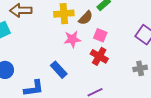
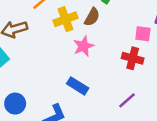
pink square: (100, 35) -> (143, 34), moved
red cross: (99, 56) -> (133, 58), moved

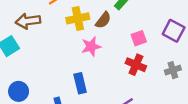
pink square: (143, 34) -> (139, 38), moved, turned -35
blue rectangle: (78, 86) -> (80, 83), turned 36

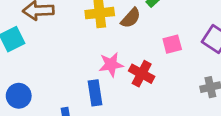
pink star: (91, 46) -> (111, 65), moved
red cross: (136, 65) -> (142, 74), moved

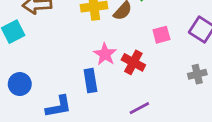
pink star: (111, 65) -> (105, 54), turned -30

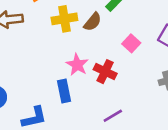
pink square: (161, 35) -> (131, 43), turned -30

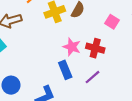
purple line: (113, 116) -> (93, 77), moved

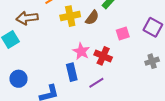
pink square: (112, 22) -> (123, 33), turned 32

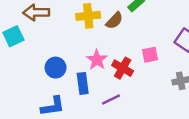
pink square: (123, 33) -> (150, 55), moved
blue circle: (18, 79) -> (56, 68), moved

